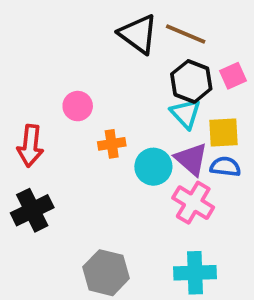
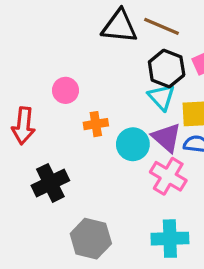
black triangle: (138, 34) -> (119, 26), turned -30
black cross: (32, 210) -> (50, 183), moved

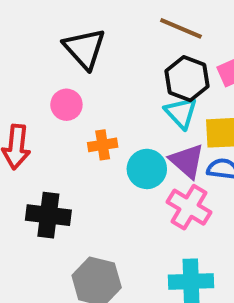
black triangle: (119, 26) -> (85, 48), moved, turned 42
black cross: (50, 183) -> (48, 215), turned 33

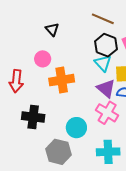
black triangle: (85, 48) -> (52, 29), size x0.6
orange cross: (103, 145) -> (62, 80), size x1.6
cyan circle: (147, 169) -> (76, 128), moved

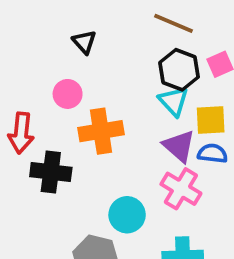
black cross: (33, 117) -> (51, 172), moved

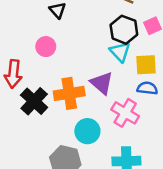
orange cross: (101, 131) -> (69, 93), moved
purple triangle: (179, 146) -> (102, 83), moved
black cross: (51, 172) -> (34, 101), turned 36

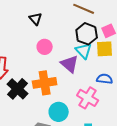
pink circle: (46, 47) -> (45, 47), moved
yellow square: (146, 65) -> (105, 49), moved
purple triangle: (102, 83) -> (70, 64), moved

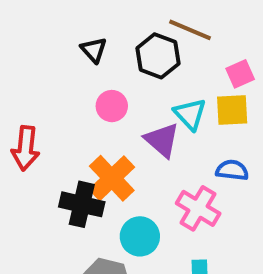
black hexagon: (87, 34) -> (158, 56), moved
orange cross: (45, 83) -> (112, 178), turned -35
black cross: (18, 89) -> (82, 204), moved, turned -30

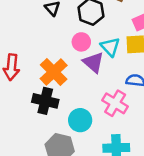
pink circle: (112, 106) -> (81, 42), moved
orange cross: (112, 178) -> (54, 72), moved

